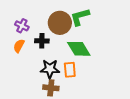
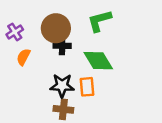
brown circle: (60, 23) -> (56, 28), moved
purple cross: (22, 26) -> (15, 32), moved, turned 32
black cross: (42, 41) -> (62, 46), moved

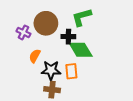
purple cross: (15, 32) -> (23, 32), moved, turned -32
black cross: (62, 46) -> (68, 37), moved
orange semicircle: (23, 57) -> (35, 56), moved

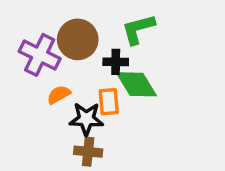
purple cross: (23, 32) -> (40, 55), size x1.6
orange semicircle: (35, 56) -> (59, 95), turned 32
orange rectangle: (71, 71) -> (109, 102), moved

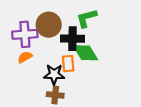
purple cross: (40, 55) -> (25, 34), turned -30
black cross: (116, 62) -> (73, 39), size x1.5
orange semicircle: (59, 95) -> (25, 57), moved

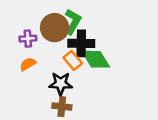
green L-shape: (87, 18) -> (73, 22), moved, turned 135
purple cross: (25, 34) -> (28, 39), size x0.6
orange rectangle: (68, 64) -> (73, 60), moved, turned -35

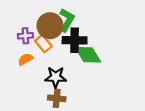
orange rectangle: (73, 60) -> (43, 44), moved

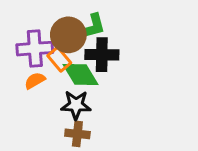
green L-shape: (67, 20) -> (91, 27), turned 45
purple cross: (25, 36) -> (35, 49), size x1.6
green diamond: (88, 55) -> (80, 74), moved

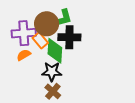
green diamond: (80, 74) -> (55, 51), turned 35
brown cross: (77, 134) -> (53, 91), turned 35

